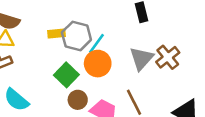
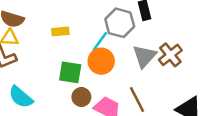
gray hexagon: (76, 36) -> (120, 23), moved
green square: (66, 75) -> (70, 72), turned -35

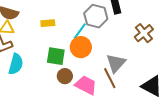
brown cross: (170, 55) -> (144, 33), moved
gray triangle: (144, 56) -> (116, 63), moved
cyan semicircle: (21, 97) -> (16, 64), moved, turned -115

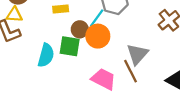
cyan semicircle: (16, 64) -> (46, 55), moved
brown circle: (65, 76) -> (80, 29), moved

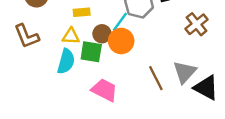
yellow triangle: (14, 15) -> (71, 36), moved
gray triangle: (137, 54) -> (185, 72), moved
pink trapezoid: (103, 79) -> (104, 90), moved

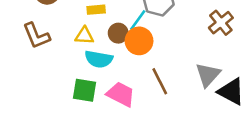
green square: (91, 52) -> (84, 90), moved
cyan semicircle: (66, 61) -> (99, 59), moved, turned 85
brown line: (156, 78) -> (160, 81), moved

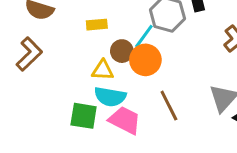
brown L-shape: (36, 36) -> (29, 54), turned -112
yellow triangle: (84, 36) -> (103, 70), moved
cyan semicircle: (99, 59) -> (110, 97), moved

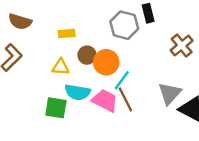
cyan line: (144, 36) -> (122, 80), moved
yellow triangle: (103, 70) -> (61, 67), moved
pink trapezoid: (125, 120) -> (105, 101), moved

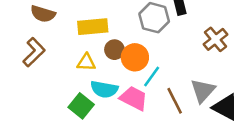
yellow rectangle: (67, 34) -> (93, 27), size x1.6
brown line: (125, 99) -> (175, 101), moved
green square: (56, 108) -> (81, 106), turned 30

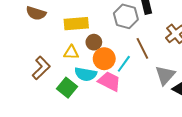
brown L-shape: (34, 52) -> (41, 68), moved
orange circle: (135, 57) -> (104, 59), moved
brown line: (175, 101) -> (142, 48), moved

